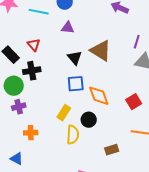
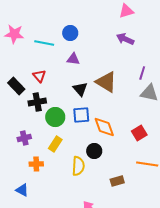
green circle: (14, 86) -> (55, 117), moved
yellow rectangle: (64, 113) -> (55, 144), moved

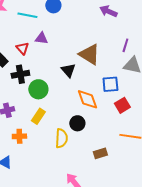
purple triangle: (73, 59) -> (41, 38), moved
black triangle: (80, 89) -> (68, 70), moved
blue square: (81, 115) -> (110, 84), moved

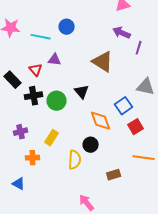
purple line: (125, 45) -> (139, 48), moved
brown triangle: (89, 54) -> (103, 62), moved
blue square: (110, 84) -> (124, 106), turned -30
green circle: (38, 89) -> (57, 101), moved

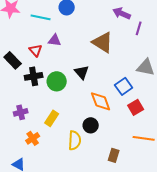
orange cross: (33, 158) -> (33, 138), turned -32
brown rectangle: (114, 175) -> (114, 155), turned -56

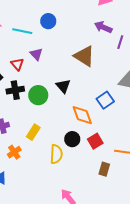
purple triangle: (55, 40) -> (36, 54), turned 40
red square: (136, 107) -> (95, 141), moved
brown rectangle: (114, 155) -> (104, 169), moved

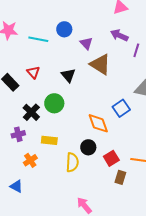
purple triangle: (36, 54) -> (86, 43), moved
black triangle: (63, 86) -> (68, 75), moved
black cross: (15, 90) -> (31, 112), moved, turned -36
yellow rectangle: (33, 132) -> (49, 140), turned 63
red square: (95, 141) -> (111, 158), moved

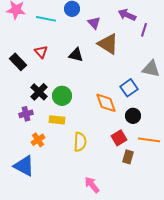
black triangle: (68, 75) -> (76, 55), turned -35
green circle: (54, 103) -> (62, 96), moved
black circle: (88, 147) -> (133, 116), moved
blue triangle: (16, 186) -> (24, 166), size x1.6

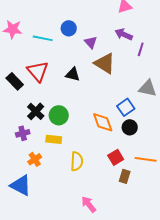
red triangle: (41, 52) -> (38, 71), size x1.6
black circle: (133, 116) -> (130, 127), moved

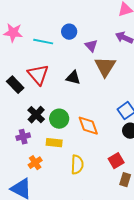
brown triangle: (105, 63) -> (105, 67), turned 30
orange diamond: (103, 122) -> (88, 126), moved

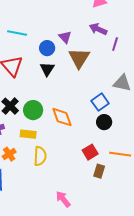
blue circle: (69, 32) -> (47, 48), moved
black triangle: (73, 78) -> (47, 69), turned 49
yellow semicircle: (77, 165) -> (40, 156), moved

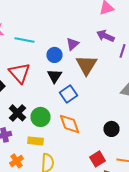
purple triangle: (65, 37) -> (72, 44), turned 32
blue square: (100, 102) -> (68, 94), moved

